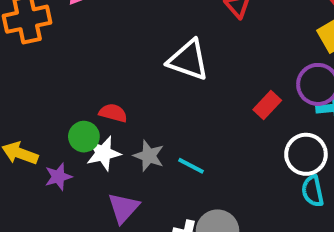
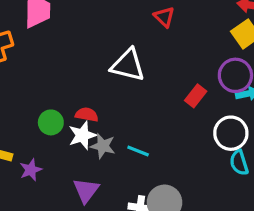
red semicircle: (113, 113) -> (87, 115), moved
green circle: (84, 137) -> (51, 122), moved
white star: (103, 153) -> (82, 135), moved

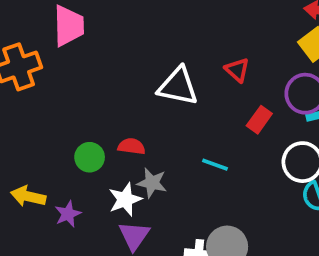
red triangle: (164, 17) -> (237, 70), moved
white star: (82, 135) -> (125, 200), moved
cyan line: (138, 151) -> (215, 165), moved

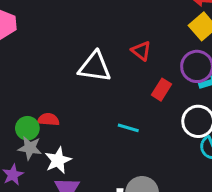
red semicircle: (132, 146) -> (48, 120), moved
gray star: (152, 183) -> (30, 148), moved

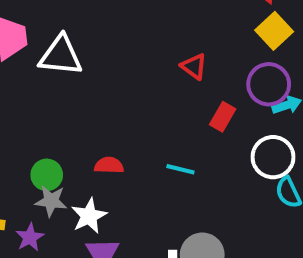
white triangle: (95, 67) -> (61, 56), moved
red semicircle: (48, 120) -> (109, 165), moved

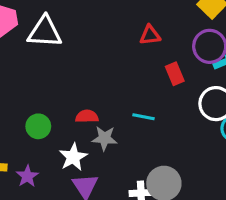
red triangle: (194, 66) -> (150, 35), turned -40
red rectangle: (223, 117) -> (175, 74), turned -50
gray star: (51, 201) -> (104, 138), moved

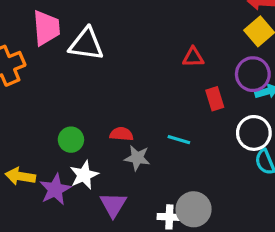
white star: (73, 157) -> (84, 175), moved
purple star: (27, 176) -> (55, 189), size x1.4

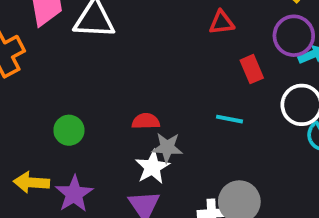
green circle: (71, 140) -> (69, 130), moved
cyan line: (179, 140) -> (229, 119), moved
white star: (84, 175) -> (152, 167), moved

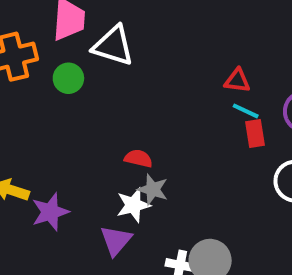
cyan line: (229, 119) -> (246, 111), moved
green circle: (69, 130) -> (68, 78), moved

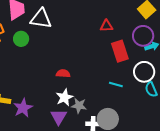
cyan line: (246, 111) -> (116, 84), moved
red rectangle: (255, 134) -> (120, 51), size x1.5
gray star: (153, 189) -> (79, 106), moved

